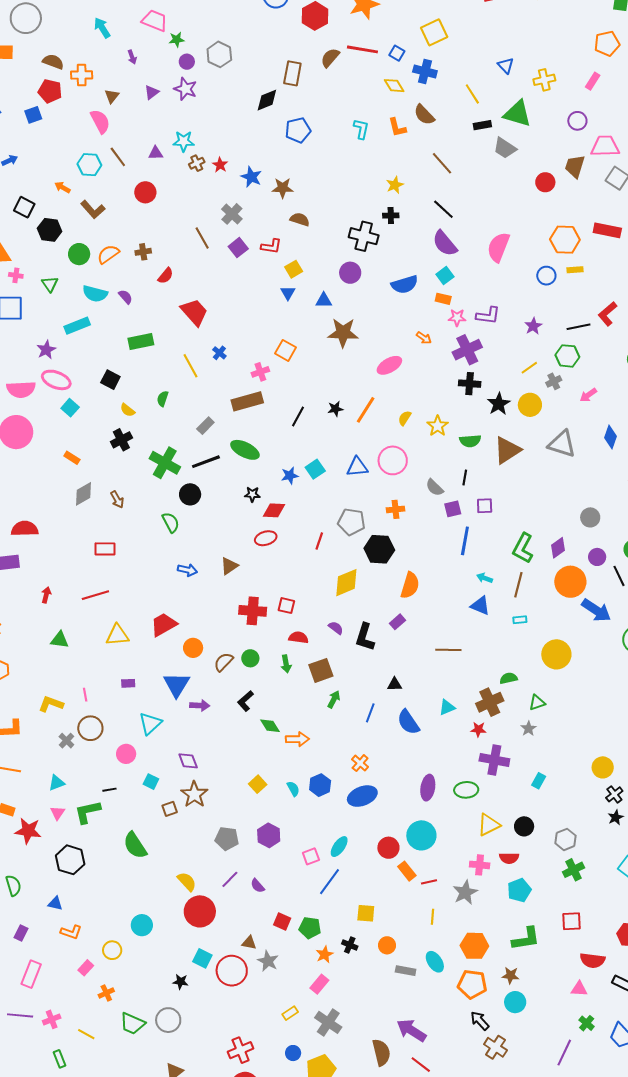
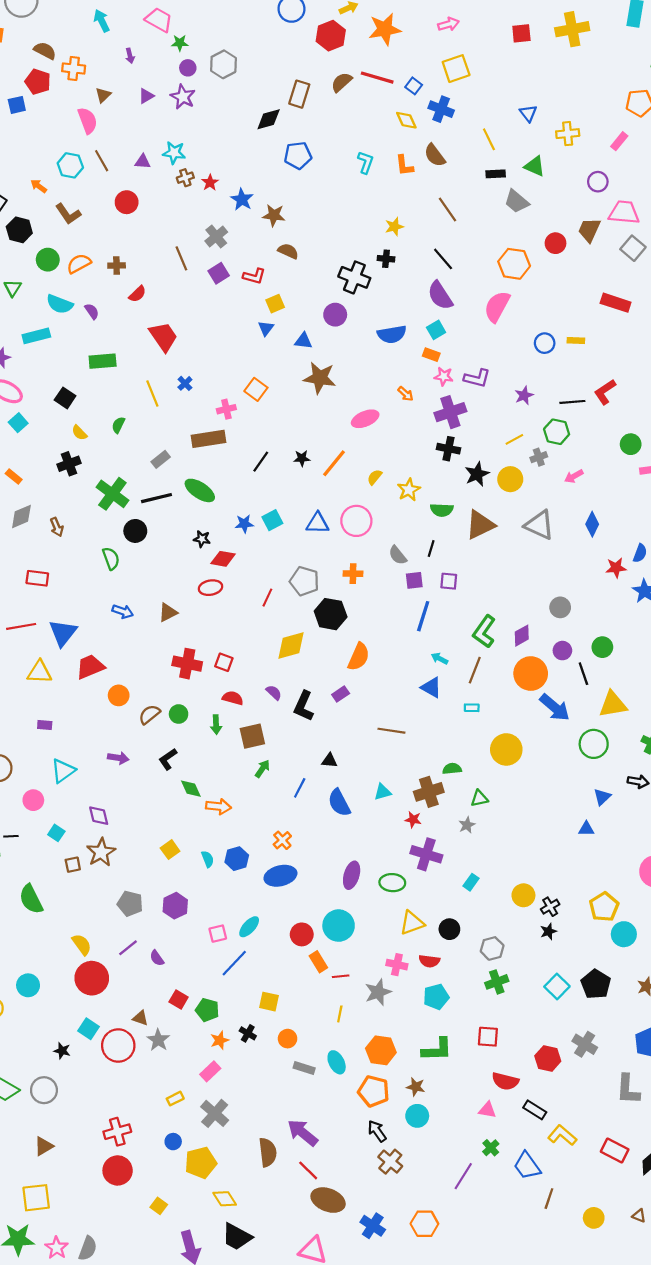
green triangle: (517, 114) -> (535, 166), size x0.7
orange hexagon: (565, 240) -> (514, 264), moved
blue triangle: (177, 685) -> (63, 633), moved
yellow circle: (603, 767) -> (523, 895), moved

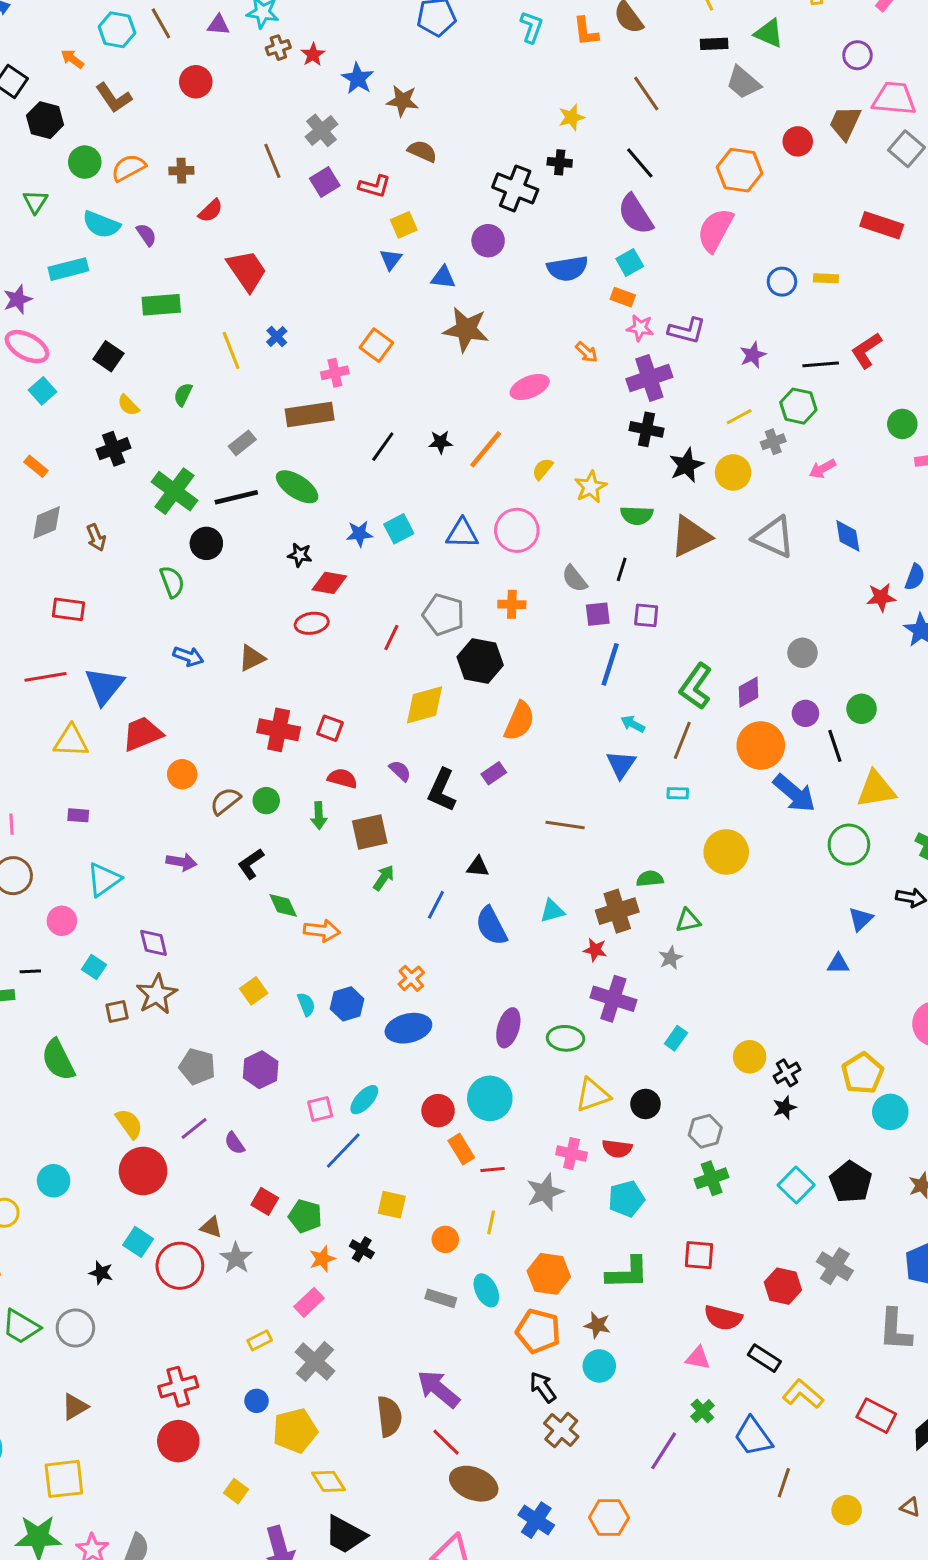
blue diamond: (592, 524) -> (848, 536), turned -35
blue triangle: (431, 687) -> (621, 764), turned 35
orange circle: (288, 1039) -> (445, 1239), moved

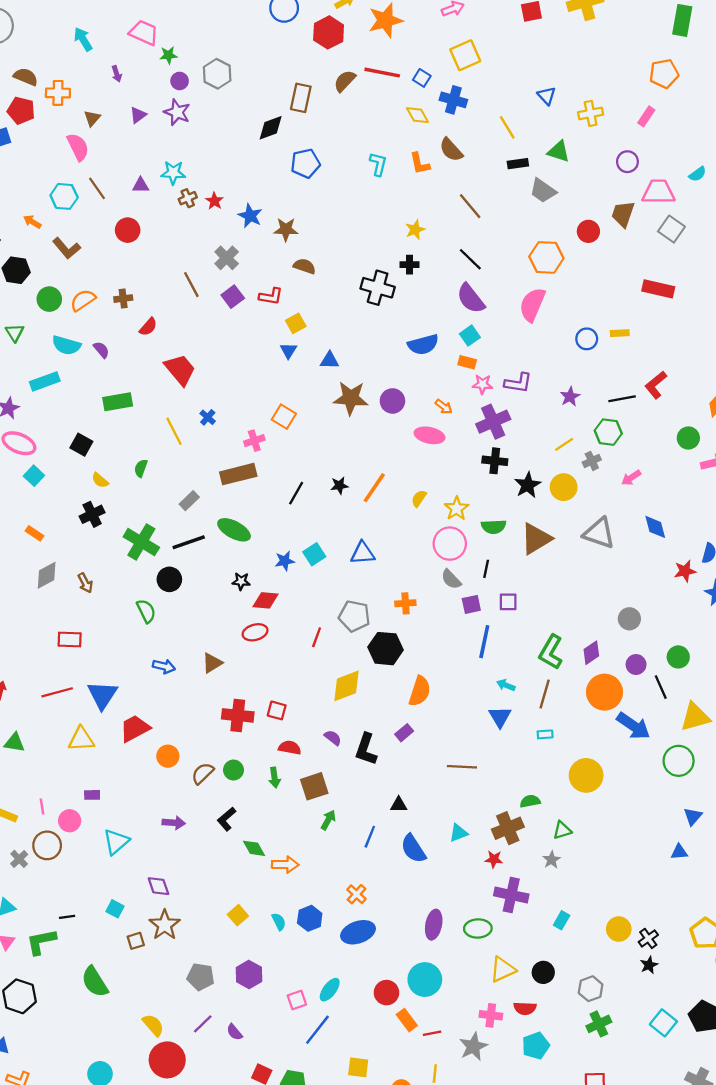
purple circle: (488, 241) -> (392, 401), moved
pink ellipse: (530, 387) -> (429, 435), moved, turned 40
pink circle: (517, 530) -> (450, 544), moved
pink circle: (62, 921) -> (70, 821), moved

